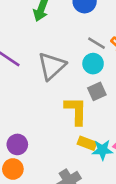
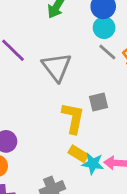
cyan circle: (93, 64) -> (104, 28), moved
gray triangle: (52, 66) -> (57, 67), turned -36

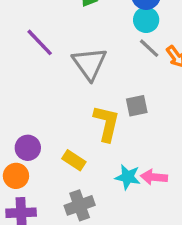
yellow rectangle: (78, 154) -> (74, 160), moved

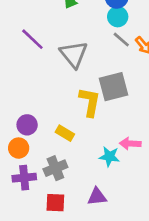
gray square: (137, 106) -> (114, 87), size x1.6
cyan star: (128, 177) -> (109, 156), moved
gray cross: (80, 205) -> (55, 168), moved

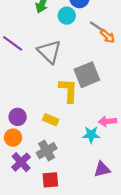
cyan circle: (118, 17) -> (67, 16), moved
gray line: (121, 40) -> (97, 27), moved
purple cross: (24, 178) -> (21, 162), turned -30
purple triangle: (97, 197) -> (102, 169), moved

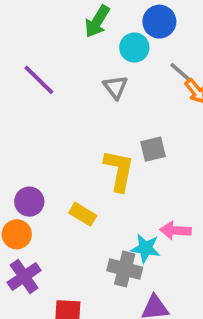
gray triangle: (49, 52) -> (115, 87), moved, size x0.6
gray square: (87, 75) -> (153, 149), size x0.6
gray cross: (47, 151) -> (125, 269), moved, turned 36

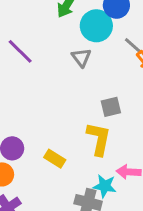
cyan circle: (134, 48) -> (96, 26), size x1.4
yellow L-shape: (119, 170) -> (99, 139), moved

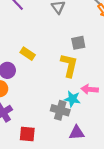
yellow rectangle: (55, 159) -> (28, 54), moved

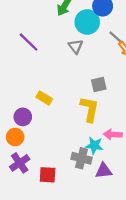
purple triangle: (77, 133) -> (104, 171), moved
red square: (27, 134) -> (48, 175), moved

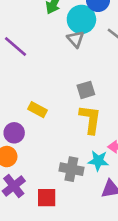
gray triangle: (76, 46) -> (76, 39), moved
gray square: (99, 85) -> (86, 90), moved
gray cross: (82, 158) -> (71, 169), moved

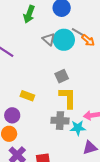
cyan circle: (81, 19) -> (64, 40), moved
gray cross: (71, 169) -> (60, 121), moved

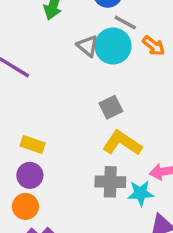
gray line: (78, 32) -> (125, 22), moved
yellow rectangle: (27, 96) -> (33, 145), moved
yellow L-shape: (68, 98) -> (122, 143), turned -55

